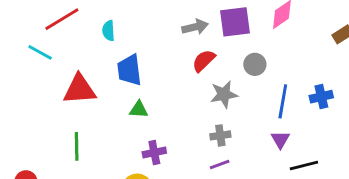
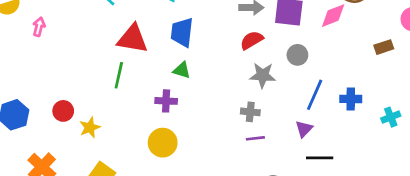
green line: (77, 146) -> (119, 75), moved
purple cross: (154, 153) -> (166, 101), moved
purple line: (220, 165) -> (255, 138), moved

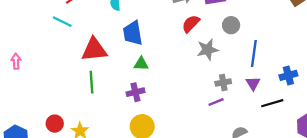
blue cross: (351, 99) -> (288, 75), moved
gray cross: (250, 112) -> (223, 83), moved

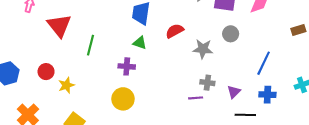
red semicircle: (191, 24) -> (175, 31), moved
red triangle: (94, 50) -> (59, 26), moved, turned 40
blue line: (254, 54) -> (264, 63), moved

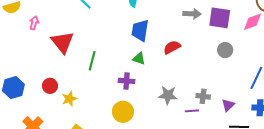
gray star: (203, 49) -> (168, 95), moved

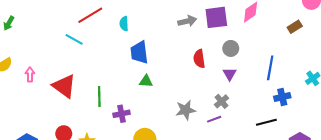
red semicircle: (172, 47) -> (199, 59), moved, turned -54
purple cross: (127, 81) -> (122, 114), moved
gray cross: (203, 96) -> (221, 101), turned -32
purple triangle: (228, 105) -> (230, 74), moved

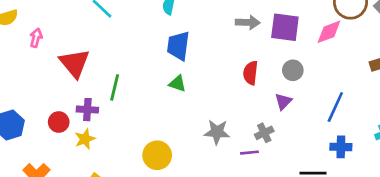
purple cross: (122, 114) -> (87, 110), moved

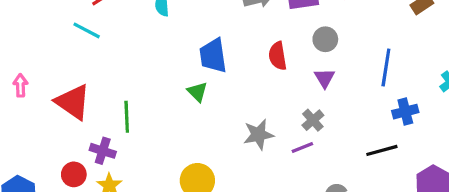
blue trapezoid: (178, 46) -> (213, 56), moved
green triangle: (177, 84) -> (197, 92), turned 42
purple cross: (87, 110) -> (103, 151), turned 30

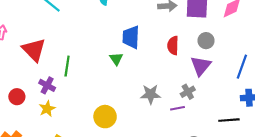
purple triangle: (325, 78) -> (201, 66), size x1.5
red circle: (74, 174) -> (17, 97), moved

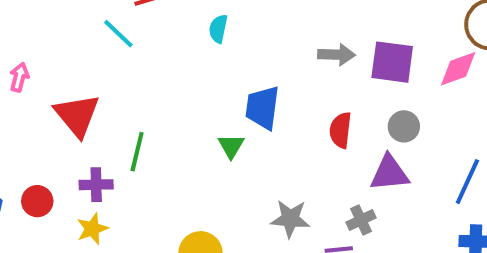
purple triangle: (201, 66) -> (390, 173), turned 40
purple cross: (47, 85) -> (96, 185), turned -35

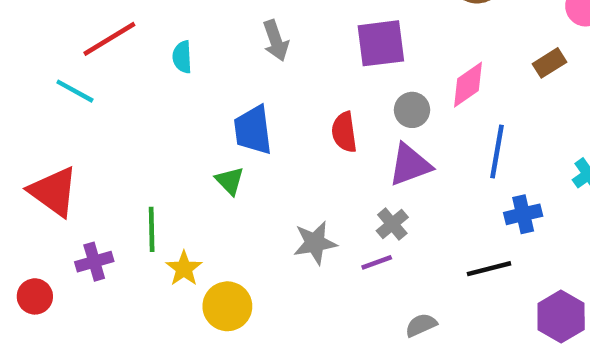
gray arrow: (336, 55) -> (276, 41), moved, turned 84
pink diamond: (458, 69) -> (468, 85), moved
green line: (137, 152) -> (152, 229), moved
yellow star: (92, 229) -> (184, 269), moved

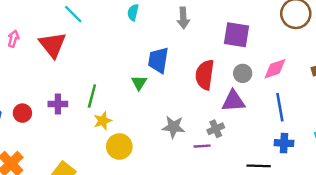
red semicircle: (344, 132) -> (205, 75), size x1.4
blue line: (497, 152) -> (280, 107), turned -36
red triangle: (54, 192) -> (53, 45), moved

